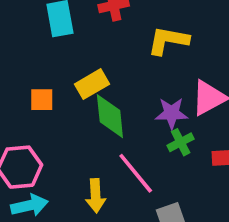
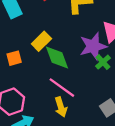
purple star: (171, 113) -> (93, 46), size x1.4
pink line: (136, 173) -> (62, 88), moved

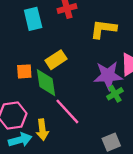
green diamond: (57, 58) -> (46, 83), moved
yellow arrow: (61, 107) -> (42, 130), moved

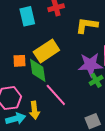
yellow rectangle: (56, 60) -> (46, 51), size x1.4

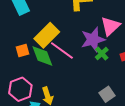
pink line: (56, 95) -> (62, 51), moved

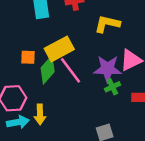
green diamond: (42, 56) -> (48, 70), turned 45

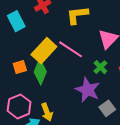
purple star: (108, 69) -> (88, 90), moved, turned -30
pink line: (71, 70) -> (71, 49), moved

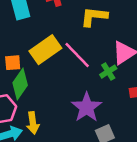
green cross: (100, 67) -> (108, 72), moved
green diamond: (40, 72) -> (20, 84), moved

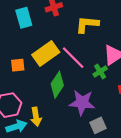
green diamond: (20, 84) -> (57, 85), moved
purple star: (87, 107) -> (82, 103), turned -30

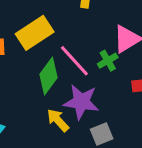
pink line: (73, 58) -> (74, 61), moved
yellow arrow: (36, 117) -> (58, 120), moved, turned 144

